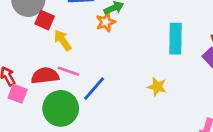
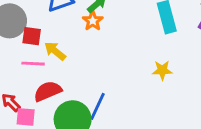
pink line: (69, 71) -> (33, 64), moved
blue line: (94, 89) -> (97, 106), moved

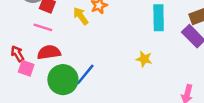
yellow arrow: (55, 51) -> (81, 16), moved

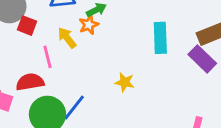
pink line: (43, 27) -> (47, 57), moved, turned 60
yellow star: (144, 59) -> (125, 82), moved

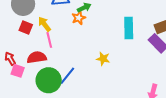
red square: (27, 26) -> (26, 28), moved
yellow arrow: (67, 38) -> (44, 24), moved

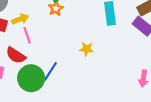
yellow arrow: (44, 24) -> (20, 19), turned 112
red semicircle: (37, 57) -> (16, 55), turned -132

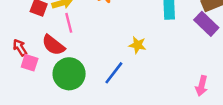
blue line: (51, 71) -> (114, 73), moved

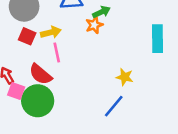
blue line: (114, 73) -> (114, 106), moved
green circle: (69, 74) -> (38, 101), moved

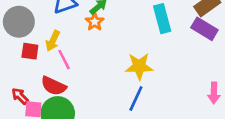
yellow arrow: (51, 32) -> (53, 41), turned 144
yellow star: (125, 77) -> (139, 66), size x1.5

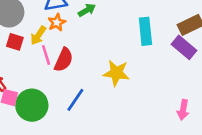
orange star: (95, 22) -> (57, 23), moved
red semicircle: (54, 86) -> (64, 60), moved, turned -100
blue line: (136, 99) -> (75, 100), moved

